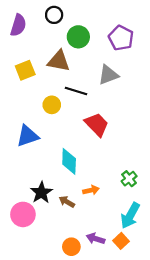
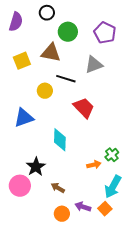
orange arrow: (91, 190) -> (94, 165), moved
brown arrow: (67, 202) -> (58, 188), moved

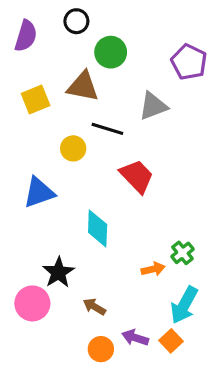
purple pentagon: (105, 33) -> (189, 62), moved

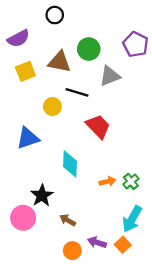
purple semicircle: (26, 36) -> (18, 38), moved, turned 45
green circle: (111, 52) -> (89, 49), moved
orange arrow: (153, 269) -> (107, 181), moved

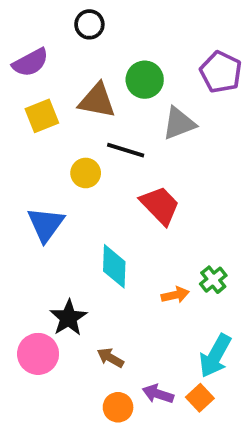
blue triangle: (28, 138) -> (46, 224), turned -35
green cross: (131, 181) -> (213, 280), moved

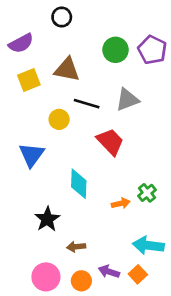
green circle: (145, 80) -> (116, 50), moved
gray triangle: (179, 123) -> (127, 100), moved
pink circle: (38, 354) -> (46, 277), moved
cyan arrow: (215, 356) -> (148, 245), turned 68
brown arrow: (110, 358) -> (76, 247), turned -36

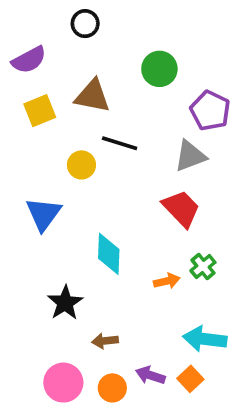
purple pentagon: (152, 50) -> (210, 111), moved
gray triangle: (127, 100) -> (190, 156), moved
red trapezoid: (110, 142) -> (181, 208), moved

